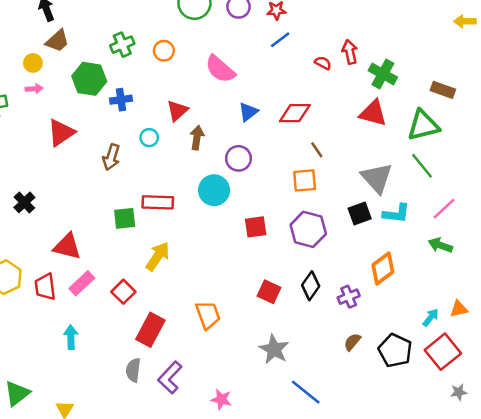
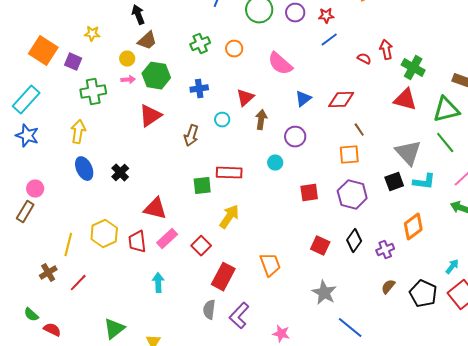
green hexagon: (89, 79) -> (156, 76), moved
cyan circle: (214, 190) -> (275, 163), size x0.6

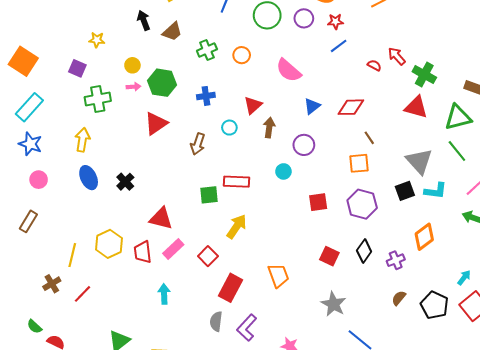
brown trapezoid: (147, 41) -> (172, 32), moved
red arrow: (386, 50) -> (397, 56), turned -30
orange square: (43, 51) -> (23, 61), moved
pink circle: (35, 189) -> (39, 180), moved

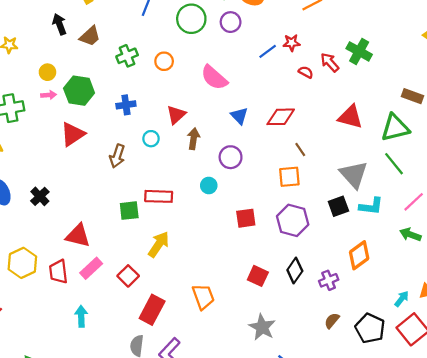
red star: (336, 21) -> (292, 43), moved
green cross: (424, 75) -> (359, 51), moved
blue triangle: (312, 106) -> (239, 116), turned -36

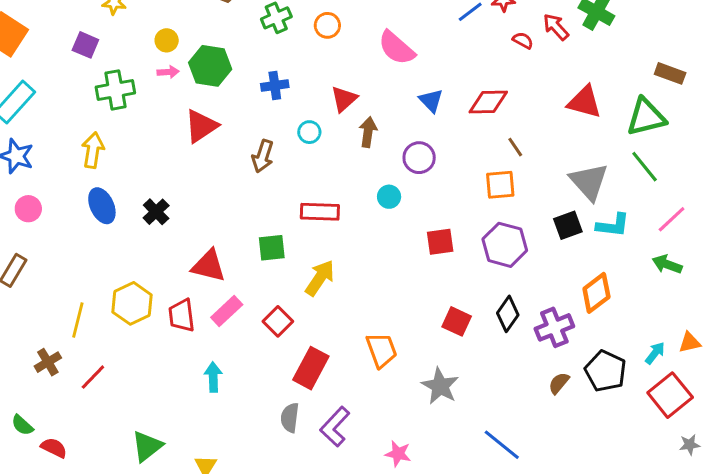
green square: (129, 211) -> (272, 248), moved
purple cross: (329, 280) -> (554, 327), size x1.4
gray star: (262, 327) -> (440, 386), moved
black pentagon: (370, 328) -> (605, 371), moved

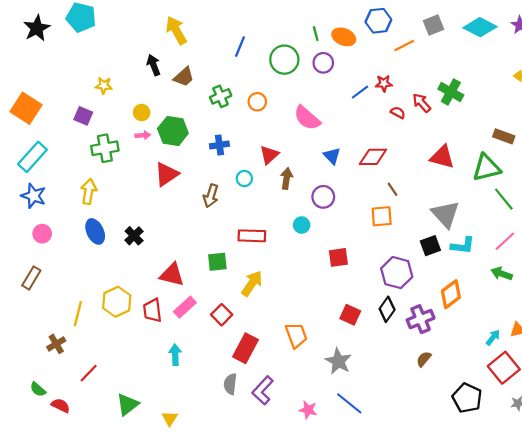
green line: (645, 167) -> (504, 199), moved
purple hexagon: (505, 245) -> (397, 273), moved
black pentagon: (605, 371) -> (467, 398), moved
red line: (93, 377) -> (89, 373), moved
blue line: (502, 445) -> (349, 403), moved

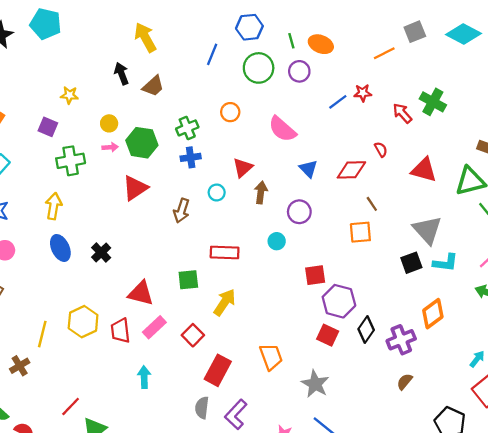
blue hexagon: (378, 21) -> (249, 27), moved
green cross: (221, 96) -> (187, 128), moved
red semicircle: (398, 113) -> (381, 149), moved, turned 32
purple hexagon: (397, 273) -> (339, 301), moved
red line: (89, 373) -> (71, 407), moved

